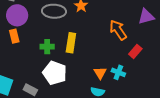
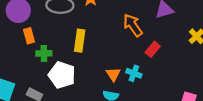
orange rectangle: (14, 36) -> (29, 36), moved
green cross: (47, 47) -> (44, 53), moved

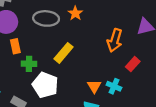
orange arrow: (133, 25) -> (115, 40), turned -130
yellow rectangle: (80, 41) -> (64, 53), turned 30

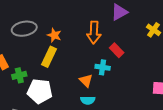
orange star: (75, 13) -> (54, 35), moved
red rectangle: (133, 64) -> (117, 50), turned -72
cyan cross: (114, 86) -> (103, 67), moved

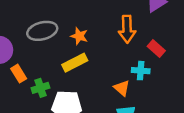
yellow rectangle: (49, 57) -> (75, 63), turned 42

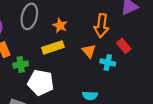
gray ellipse: (42, 31) -> (29, 16), turned -70
orange triangle: (122, 88) -> (89, 51), moved

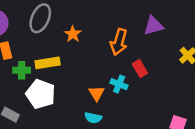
yellow rectangle: (53, 47) -> (48, 63), moved
orange triangle: (89, 51) -> (97, 93), moved

